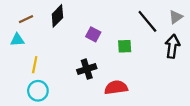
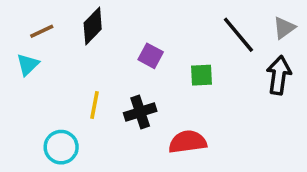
cyan triangle: (17, 40) -> (28, 65), turned -40
yellow line: (35, 65) -> (94, 105), moved

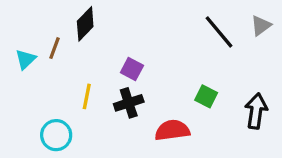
brown line: (42, 31) -> (55, 48), moved, turned -45
purple square: (151, 56) -> (132, 69), moved
green square: (202, 75) -> (206, 96), moved, turned 30
black arrow: (279, 75) -> (256, 111), moved

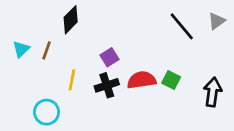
brown line: (55, 48) -> (47, 51), moved
purple square: (132, 69) -> (109, 57), turned 30
red semicircle: (172, 130) -> (142, 80), moved

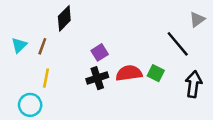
black line: (182, 26) -> (178, 44), moved
yellow line: (72, 80) -> (46, 78), moved
cyan circle: (47, 112) -> (30, 105), moved

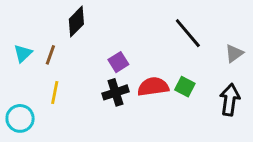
gray triangle: (197, 20) -> (234, 53), moved
black line: (178, 44) -> (188, 33), moved
cyan circle: (30, 105) -> (20, 118), moved

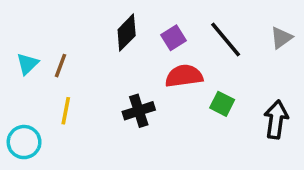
black diamond: (76, 22) -> (127, 33), moved
gray triangle: (234, 53) -> (281, 38), moved
purple square: (118, 62) -> (174, 38), moved
red semicircle: (153, 87) -> (184, 76), moved

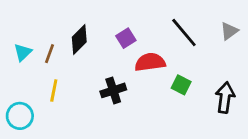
black diamond: (127, 33) -> (79, 40), moved
purple square: (174, 38) -> (126, 38), moved

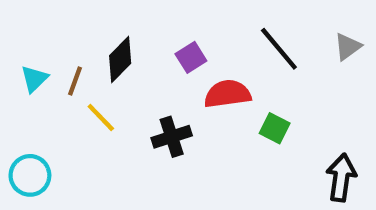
yellow line: (54, 90) -> (101, 117), moved, turned -55
black arrow: (225, 98) -> (341, 178), moved

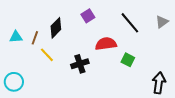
purple square: (191, 57) -> (88, 16), moved
cyan triangle: (34, 79) -> (16, 37), turned 40

